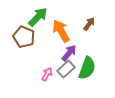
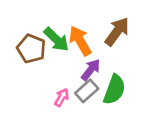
green arrow: (38, 17) -> (56, 39), moved, turned 90
brown arrow: (89, 24) -> (117, 32), size x1.6

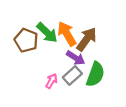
brown arrow: (117, 32) -> (87, 39), moved
purple arrow: (91, 70) -> (76, 58), turned 84

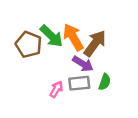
green semicircle: (95, 74) -> (105, 82), size x0.6
gray rectangle: (72, 75) -> (79, 83), turned 36

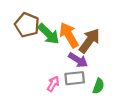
brown pentagon: (29, 44) -> (27, 25), moved
green semicircle: (105, 82) -> (98, 86), moved

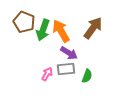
green arrow: (49, 34) -> (43, 30), turned 65
brown arrow: (89, 41) -> (93, 28), moved

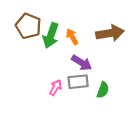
brown arrow: (93, 28) -> (110, 33), turned 45
orange arrow: (61, 31) -> (72, 37), size x0.6

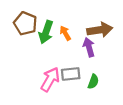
purple arrow: (82, 63) -> (89, 47), moved, turned -138
pink arrow: (56, 88) -> (50, 79), size x1.6

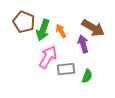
brown arrow: (100, 30) -> (93, 28), turned 40
pink arrow: (50, 79) -> (48, 57), moved

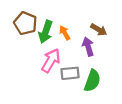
brown arrow: (93, 28) -> (99, 30), size x0.7
green semicircle: (87, 76) -> (92, 81), size x1.5

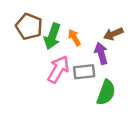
brown arrow: (99, 30) -> (113, 34), turned 126
gray rectangle: (70, 73) -> (84, 72), moved

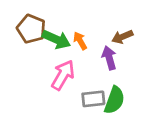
green arrow: (52, 36) -> (56, 39), turned -85
gray rectangle: (84, 72) -> (93, 99), moved

